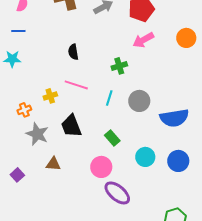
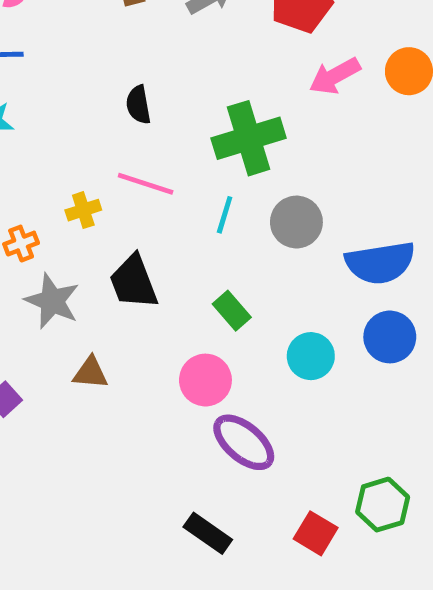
pink arrow: (143, 40) -> (335, 76), moved
green cross: (119, 66) -> (249, 138), size x1.8
blue circle: (178, 161) -> (390, 337), moved

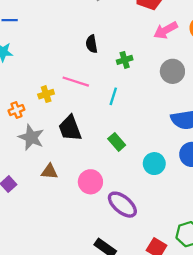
black semicircle: (138, 105) -> (92, 44), moved
green cross: (249, 138) -> (125, 60), size x0.5
gray circle: (296, 222) -> (172, 71), moved
pink circle: (205, 380) -> (90, 182), moved

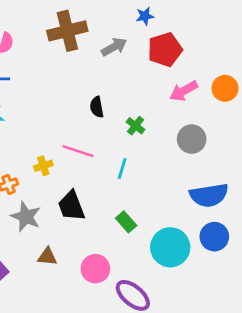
green cross: (125, 60) -> (135, 126), turned -35
cyan circle: (154, 164) -> (170, 247), size x1.5

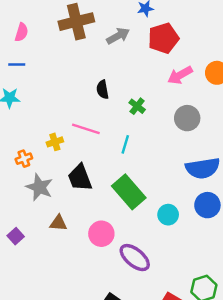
green rectangle: (126, 222) -> (129, 192), size x1.8
cyan circle: (170, 247) -> (168, 215), size x0.6

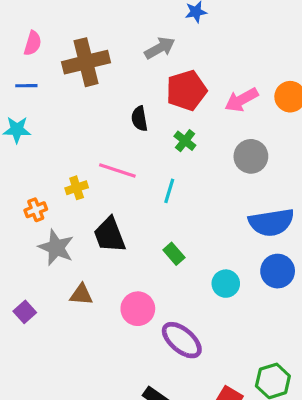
brown cross: (76, 22) -> (86, 62), moved
red pentagon: (163, 38) -> (187, 90), moved
green rectangle: (129, 192) -> (174, 254), size x0.5

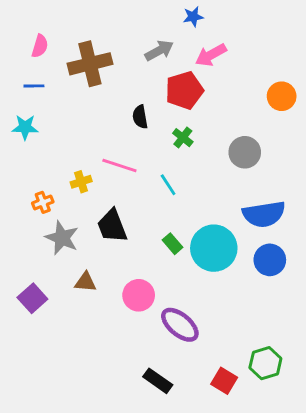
pink arrow: (241, 100) -> (211, 55), moved
cyan line: (169, 191) -> (168, 185), turned -50
cyan circle: (226, 284) -> (214, 248), moved, size x1.8
purple square: (25, 312) -> (32, 298), size x1.4

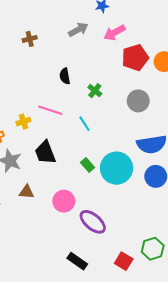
brown cross: (90, 64) -> (30, 39), size x0.5
red pentagon: (184, 90) -> (135, 58), moved

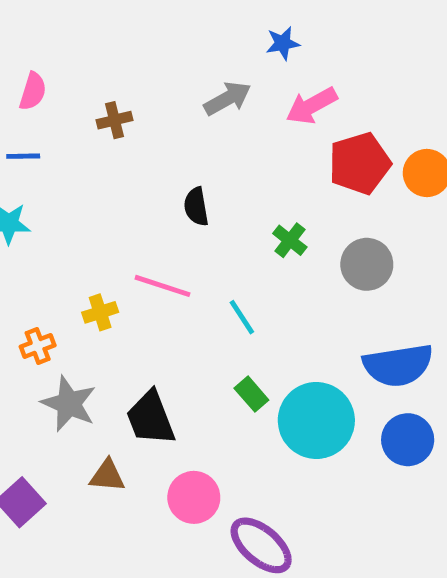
green cross: (95, 91) -> (290, 240), moved
black trapezoid: (45, 153) -> (151, 418), moved
green rectangle: (88, 165) -> (251, 394), moved

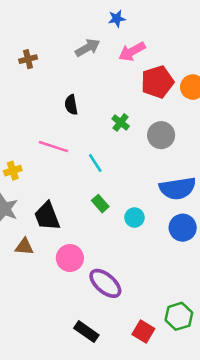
yellow cross: (100, 312) -> (13, 171), moved
cyan circle: (316, 420) -> (134, 218), size x0.5

